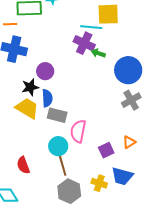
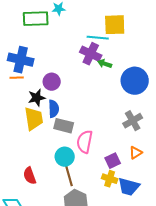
orange line: (10, 24) -> (17, 78), moved
gray cross: (131, 100) -> (133, 121), moved
yellow trapezoid: (27, 108) -> (34, 119), turned 50
yellow cross: (99, 183) -> (110, 179), moved

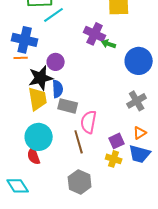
cyan line: (98, 38) -> (54, 15), moved, turned -40
black star: (37, 98) -> (41, 78), size x1.4
cyan circle: (65, 157) -> (39, 137), moved, size x1.4
brown line: (69, 175) -> (79, 142), moved
blue trapezoid: (129, 187) -> (140, 154), moved

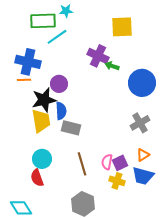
pink semicircle: (89, 122) -> (107, 162), moved, size x0.7
cyan circle: (39, 137) -> (42, 159), size x0.7

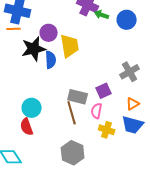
blue circle: (142, 83) -> (127, 20), moved, size x0.7
yellow trapezoid: (41, 121) -> (70, 46), moved
gray rectangle: (71, 128) -> (78, 97), moved
purple square: (120, 163) -> (104, 91), moved

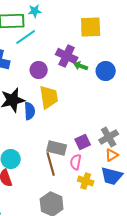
purple circle: (49, 33) -> (39, 70), moved
gray cross: (130, 72) -> (109, 137), moved

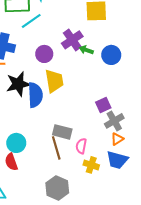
purple cross: (67, 56) -> (72, 40), turned 30
blue semicircle: (30, 111) -> (35, 95), size x1.4
purple square: (83, 142) -> (103, 105), moved

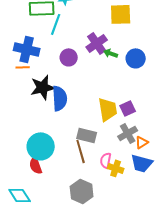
cyan line: (31, 21) -> (56, 24), turned -35
yellow trapezoid: (54, 81) -> (108, 109), moved
gray cross: (114, 121) -> (128, 133), moved
cyan circle: (16, 143) -> (41, 146), size x1.4
pink semicircle: (81, 146) -> (106, 160), moved

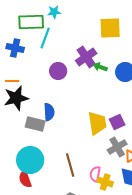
blue cross: (27, 49) -> (15, 48), moved, size x0.7
black star: (43, 87) -> (16, 98), moved
blue semicircle: (60, 98) -> (49, 112), size x0.7
gray rectangle: (87, 135) -> (35, 124), moved

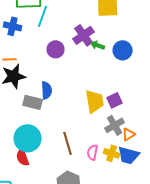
yellow cross: (105, 182) -> (112, 153), moved

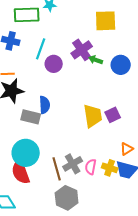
cyan line: (43, 16) -> (41, 49), moved
gray cross: (115, 125) -> (73, 164), moved
brown line: (68, 143) -> (57, 169), moved
red semicircle: (23, 157) -> (21, 172), size x1.4

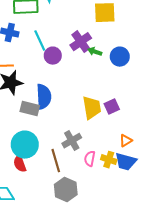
cyan line: (41, 49) -> (40, 41), turned -45
blue semicircle: (45, 105) -> (44, 97), size x1.4
gray cross: (73, 164) -> (72, 141), moved
red semicircle: (21, 172) -> (20, 164), size x0.7

